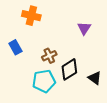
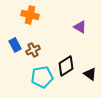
purple triangle: (84, 28) -> (80, 27), turned -32
brown cross: (49, 56) -> (33, 50), moved

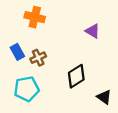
black triangle: (90, 74) -> (104, 97), moved
cyan pentagon: (42, 77) -> (27, 89), moved

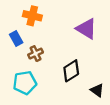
purple triangle: (93, 31) -> (86, 29), size x1.5
blue rectangle: (17, 52) -> (16, 38), moved

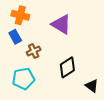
orange cross: (32, 16) -> (20, 15), moved
purple triangle: (86, 29) -> (61, 24), moved

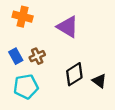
blue rectangle: (15, 37) -> (16, 56), moved
black triangle: (92, 86) -> (99, 81), moved

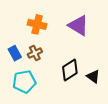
orange cross: (23, 17) -> (37, 24), moved
purple triangle: (68, 27) -> (78, 25), moved

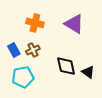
black diamond: (70, 70) -> (66, 66), turned -70

